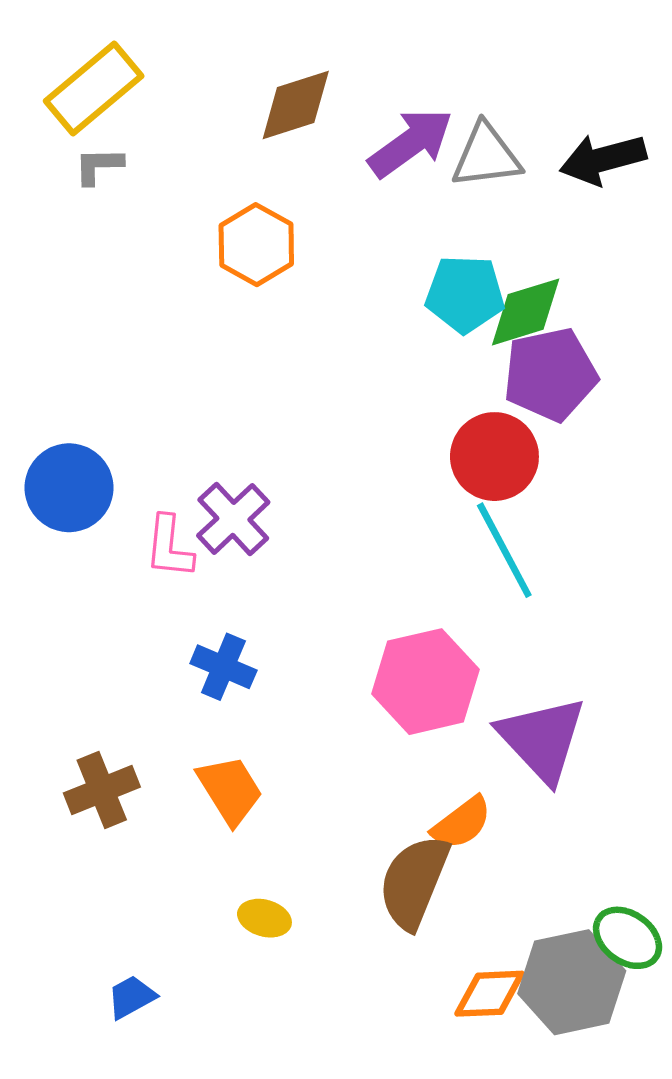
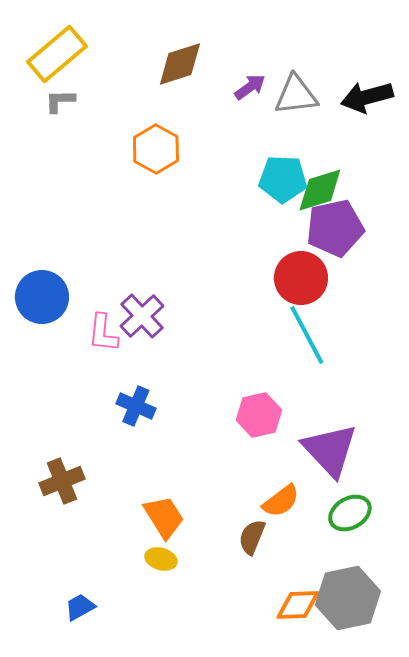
purple arrow: (411, 143) -> (250, 87), size x0.6
pink hexagon: (425, 682) -> (259, 415), size x0.7
orange trapezoid: (230, 790) -> (164, 517), moved
brown semicircle: (414, 882) -> (252, 537), size x0.6
green ellipse: (628, 938) -> (350, 513), moved, turned -66

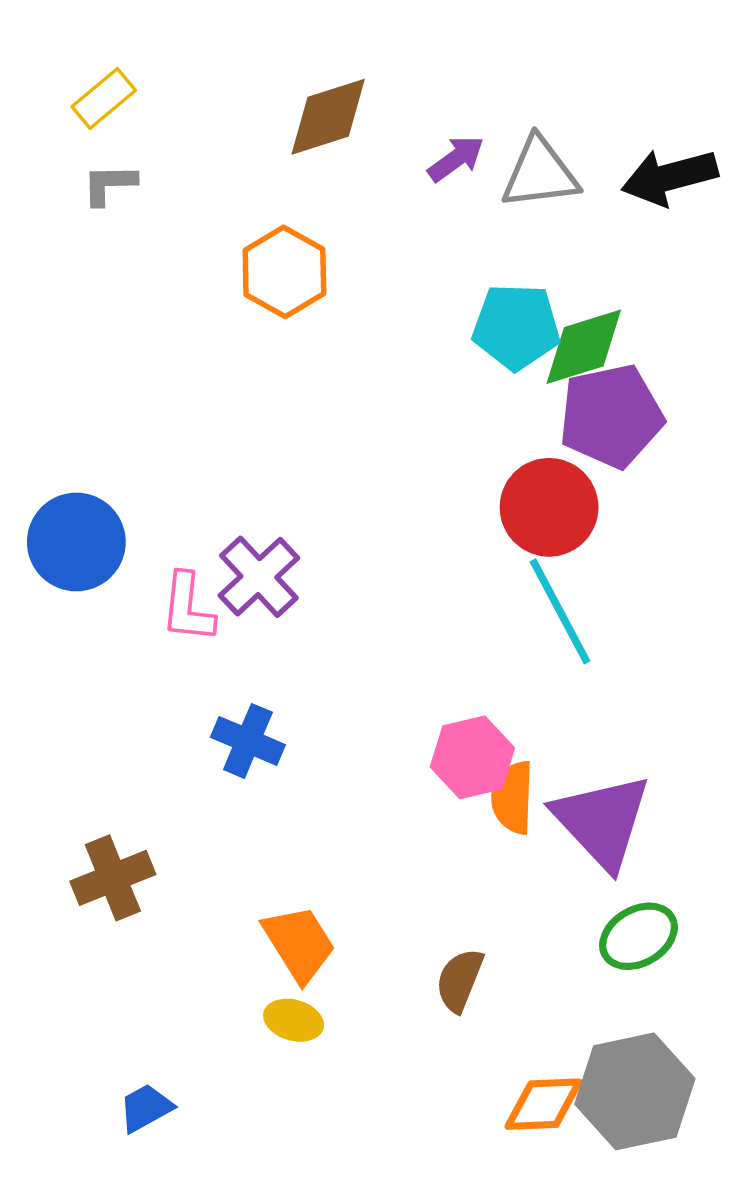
yellow rectangle: (57, 54) -> (104, 98), size x0.6
orange semicircle: (281, 501) -> (513, 798), moved, turned 129

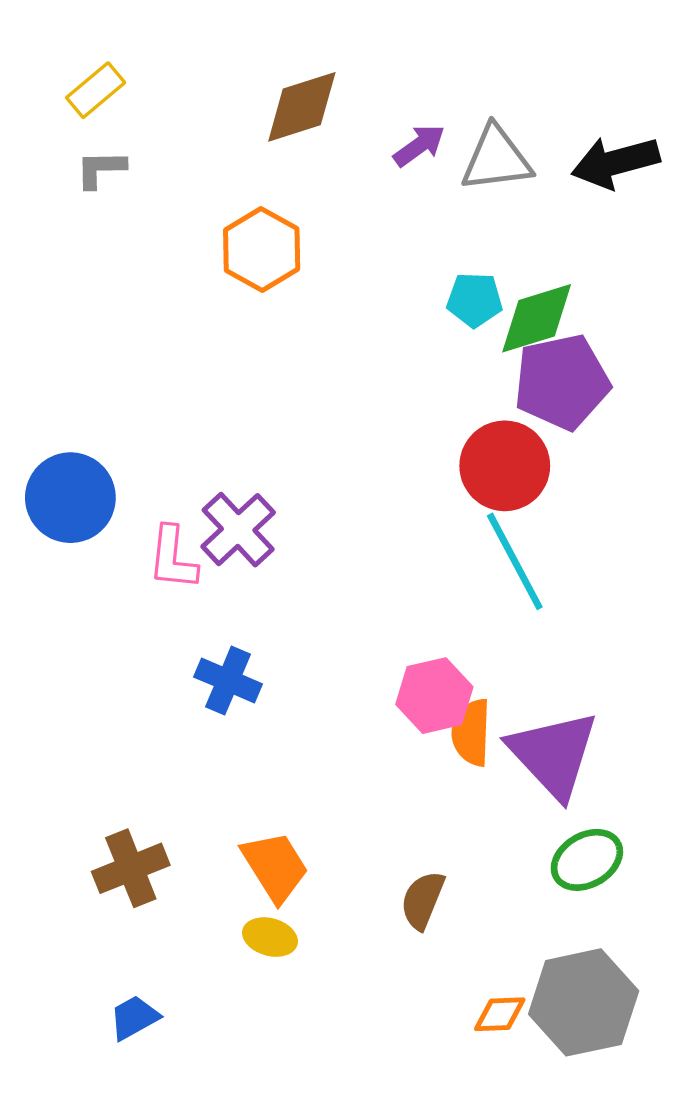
cyan pentagon: (516, 327) -> (475, 300), size x0.7
brown cross: (113, 878) -> (131, 868), moved
orange diamond: (544, 1104) -> (500, 1014), size x0.7

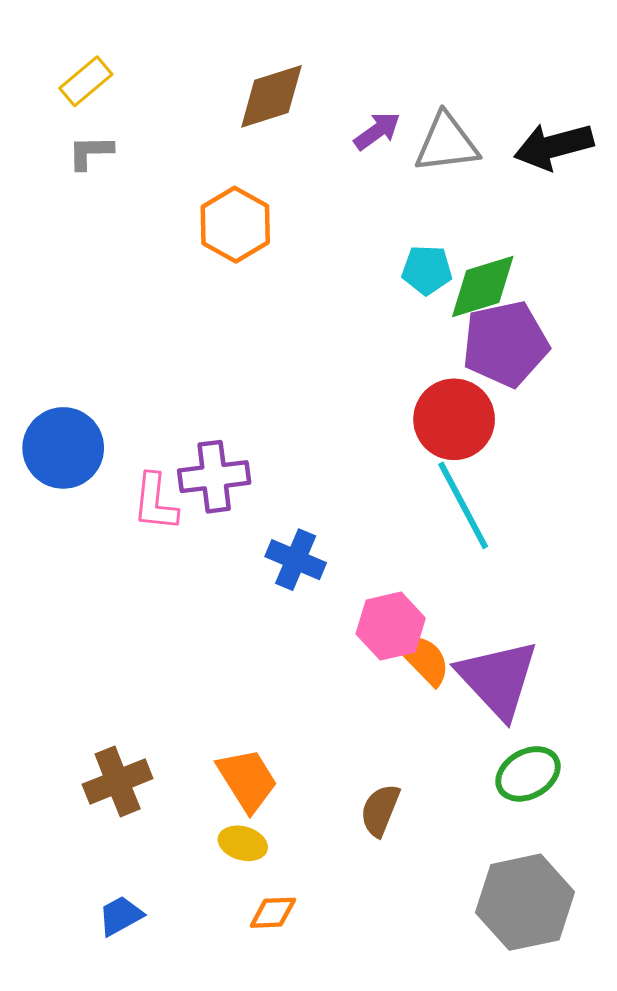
purple cross: (238, 530) -> (214, 477), turned 36
blue cross: (228, 680) -> (296, 560), moved
orange semicircle: (471, 732) -> (424, 659), turned 134
orange diamond: (500, 1014) -> (273, 913), moved

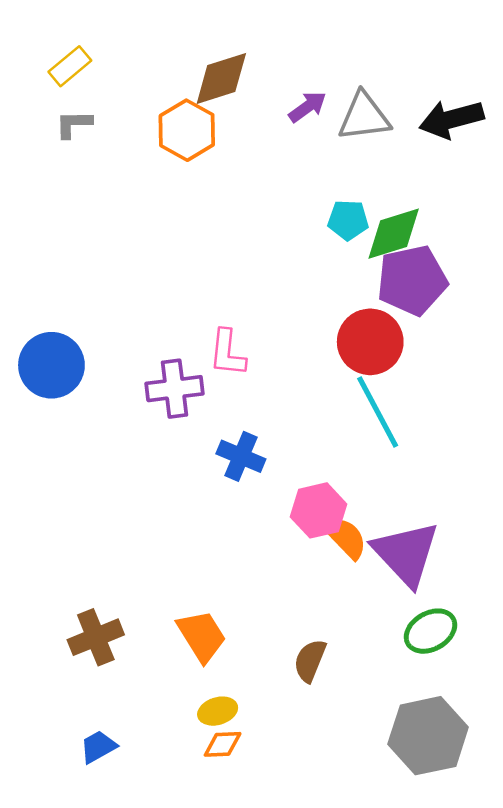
orange hexagon: (235, 225) -> (187, 130), moved
pink L-shape: (155, 502) -> (227, 353), moved
yellow ellipse: (243, 843) -> (218, 711), moved, turned -33

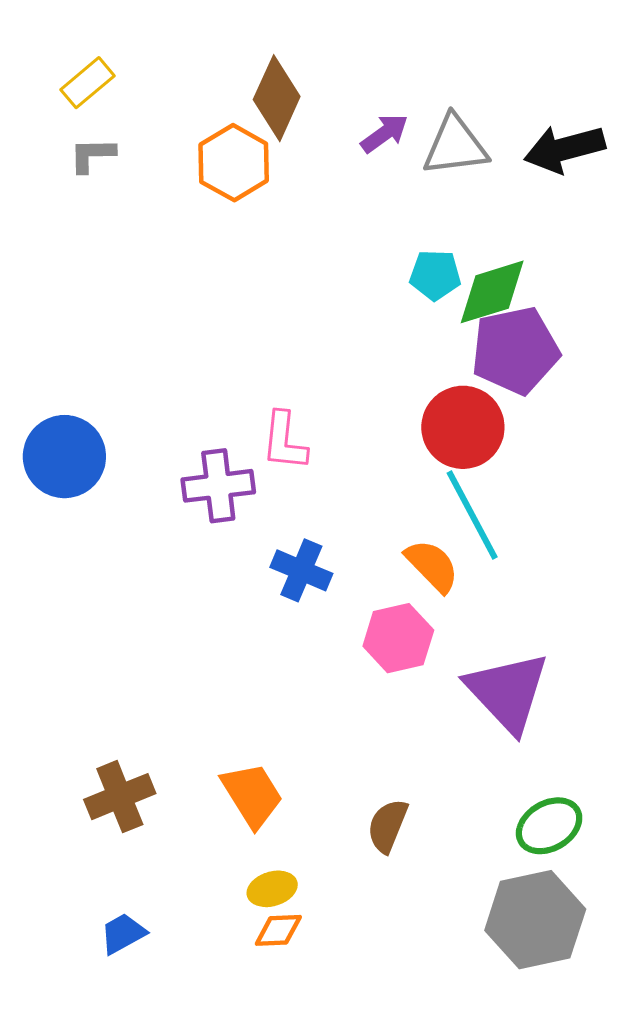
brown diamond: (221, 78) -> (277, 98), turned -48
orange semicircle: (346, 538) -> (432, 566), moved
green ellipse: (431, 631) -> (549, 826), moved

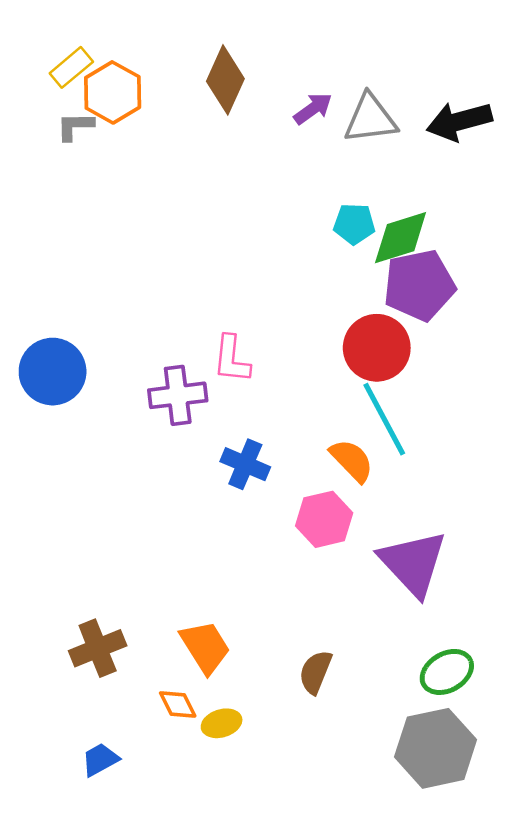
orange hexagon: (234, 163) -> (113, 92), moved
orange diamond: (278, 930) -> (178, 705), moved, turned 66

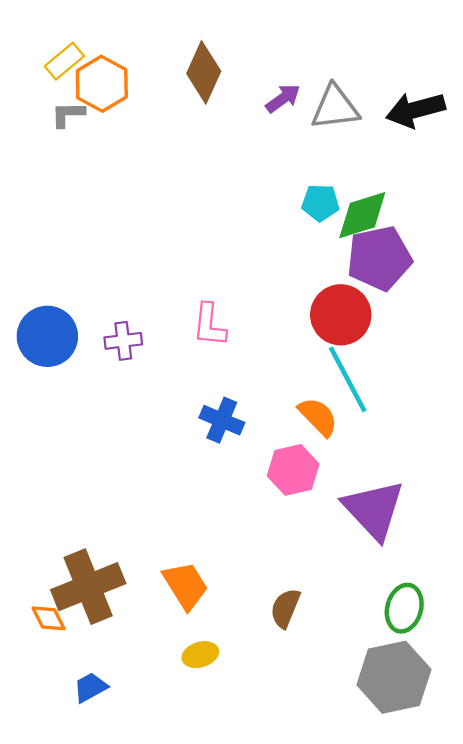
purple cross: (178, 395) -> (123, 341), moved, size x0.7
brown cross: (98, 648) -> (88, 587), size x1.4
green ellipse: (447, 672) -> (404, 608), turned -45
orange diamond: (178, 705) -> (49, 618), moved

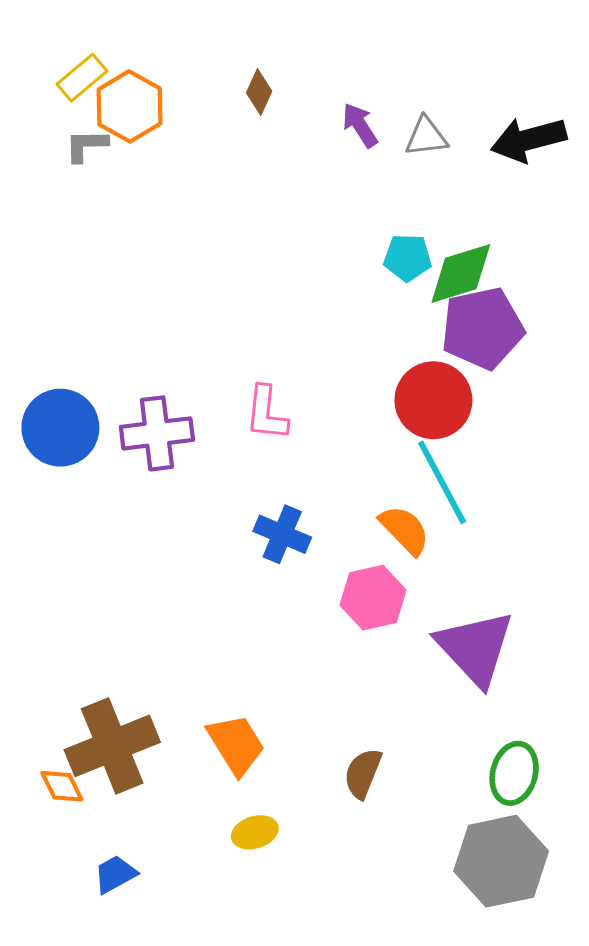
brown diamond: (204, 72) -> (259, 92), size x0.6
purple arrow: (283, 98) -> (360, 125), turned -87
gray triangle: (335, 108) -> (426, 137), size x0.7
purple cross: (123, 341) -> (157, 433), size x1.5

